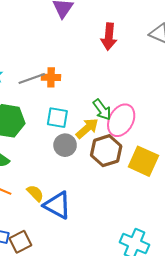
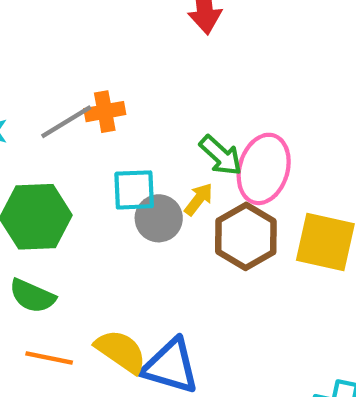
yellow arrow: (87, 128) -> (199, 199), size x0.7
gray circle: (65, 145) -> (159, 218), moved
yellow semicircle: (35, 193) -> (121, 351), size x1.4

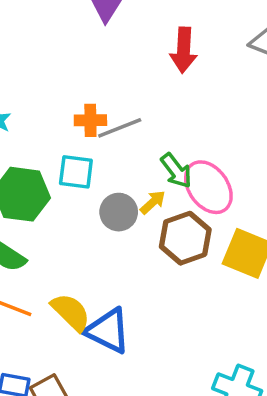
gray line: (66, 122) -> (120, 128), moved
pink ellipse: (264, 169) -> (208, 187), turned -62
cyan square: (134, 190) -> (76, 172), moved

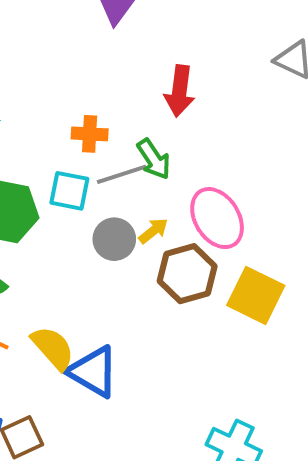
red arrow: (184, 50) -> (179, 91), moved
gray line: (120, 128) -> (122, 174), moved
green arrow: (176, 171) -> (154, 159), moved

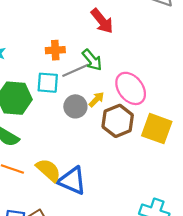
red arrow: (179, 91) -> (102, 21), turned -40

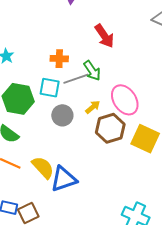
gray circle: (75, 106) -> (62, 115), moved
blue triangle: (72, 181) -> (64, 179), turned -48

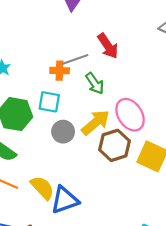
gray line: (76, 79) -> (75, 59), moved
yellow arrow: (93, 107) -> (96, 123), size x1.8

